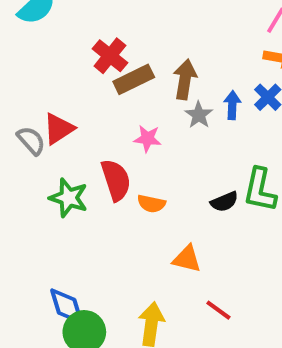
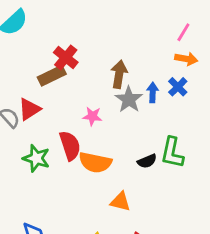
brown rectangle: (134, 79) -> (52, 76), moved
gray star: (199, 115) -> (129, 99), size x1.4
orange semicircle: (151, 204) -> (95, 162), size x1.6

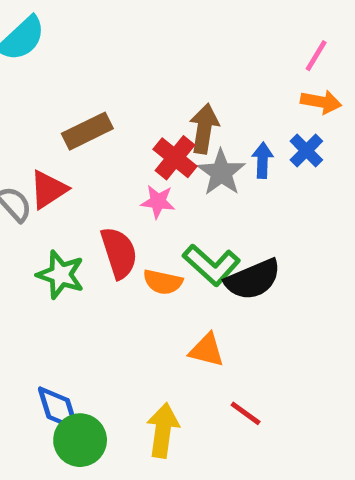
red cross: (66, 57) -> (175, 158), moved
green L-shape: (172, 153) -> (211, 265), moved, turned -60
black semicircle: (147, 161) -> (253, 279), size x1.6
orange semicircle: (95, 162) -> (163, 282), size x0.7

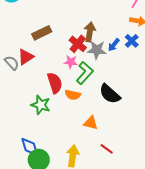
blue arrow: (263, 160) -> (114, 45), turned -144
gray star: (221, 172) -> (97, 50), turned -30
green L-shape: (211, 265) -> (85, 73), moved, turned -90
green star: (61, 275) -> (41, 105), moved
black semicircle: (253, 279) -> (110, 94), turned 65

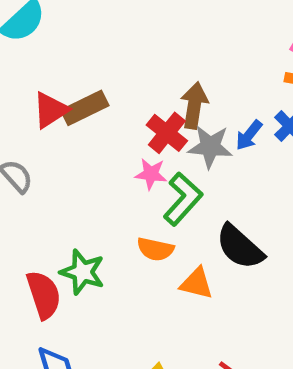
red triangle: (26, 57) -> (51, 110), moved
red semicircle: (55, 83) -> (44, 295), moved
orange triangle: (91, 123) -> (196, 283), moved

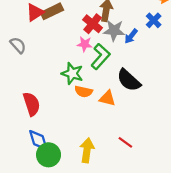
blue arrow: (249, 135) -> (131, 36), moved
orange semicircle: (155, 249) -> (84, 92), moved
green star: (82, 272) -> (72, 73), moved

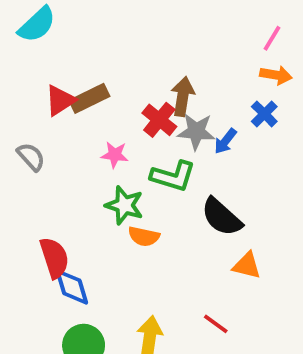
pink star: (85, 44) -> (115, 155), moved
green L-shape: (101, 57) -> (173, 176), turned 65
orange triangle: (107, 98) -> (247, 266), moved
blue diamond: (38, 140) -> (72, 287), moved

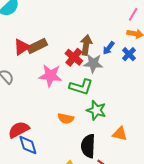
blue arrow: (225, 141) -> (109, 48), moved
pink star: (115, 155) -> (50, 76), size x1.6
green star: (124, 205) -> (96, 110), moved
black semicircle: (222, 217) -> (88, 146), moved, turned 50
red semicircle: (54, 258) -> (19, 130), turned -100

